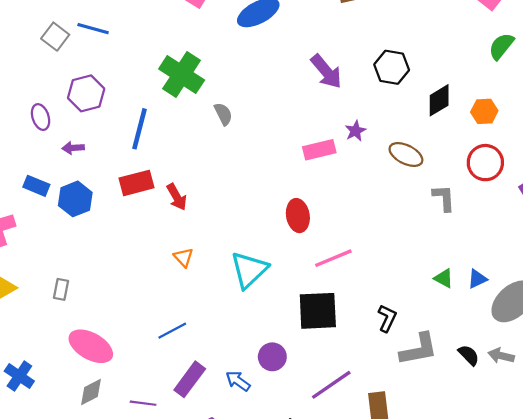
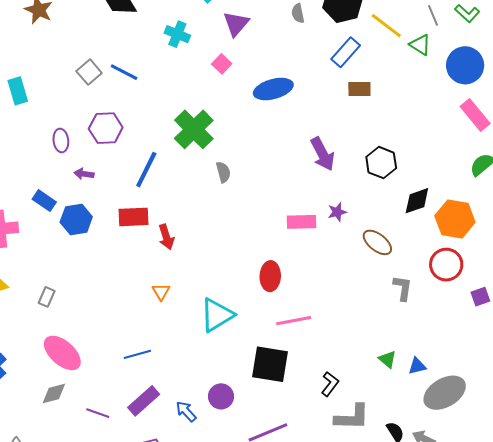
orange hexagon: (484, 111) -> (455, 219), size x1.6

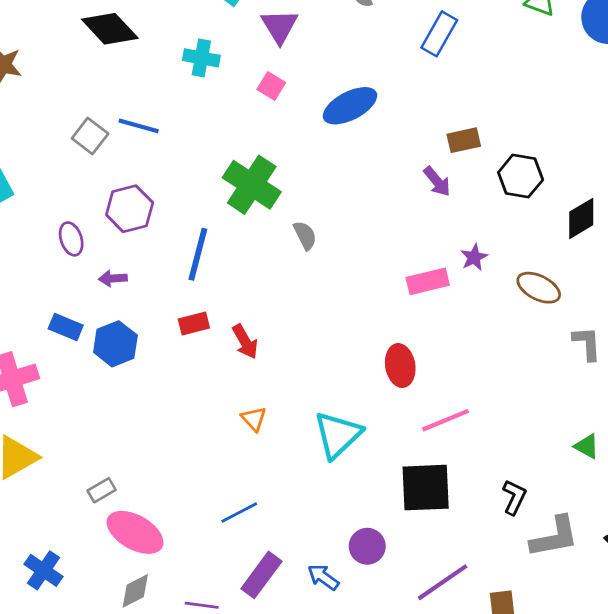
brown rectangle: (359, 89) -> (464, 140), moved
purple arrow: (323, 154) -> (437, 181), size x0.7
red rectangle: (133, 217) -> (194, 323), size x0.7
gray rectangle: (47, 297) -> (102, 490), moved, turned 48

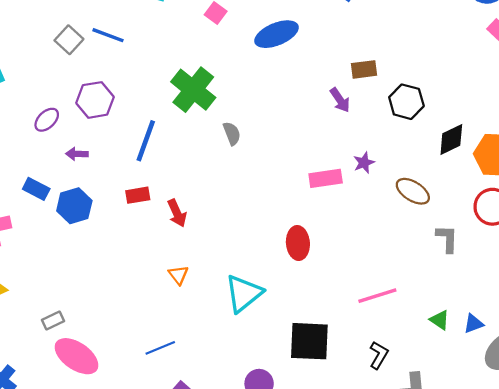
purple ellipse: (71, 239) -> (47, 120), turned 60
pink line: (446, 420) -> (377, 296), moved

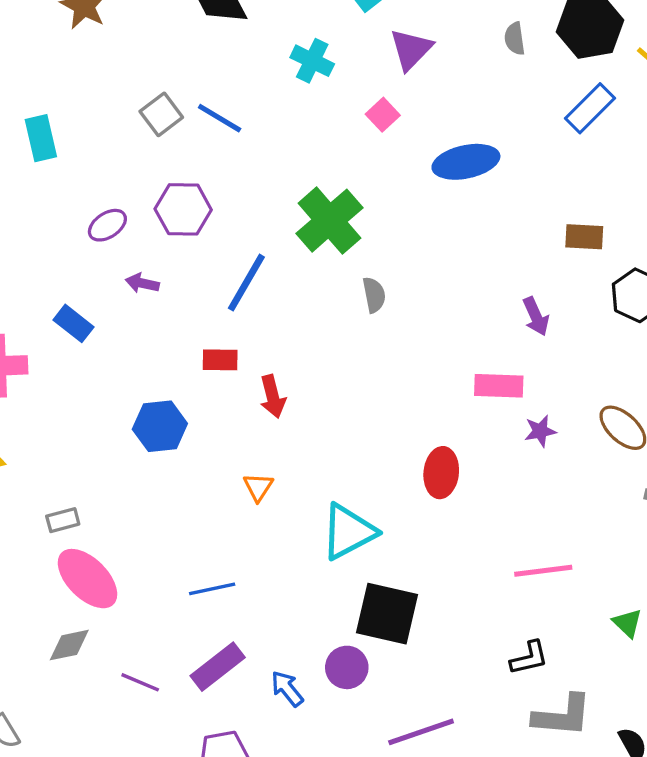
purple arrow: (340, 100) -> (536, 316), moved
purple star: (364, 163) -> (540, 431), moved
blue hexagon: (74, 206) -> (160, 426), moved
black square: (309, 341) -> (387, 614), moved
black L-shape: (379, 355) -> (529, 658), turned 36

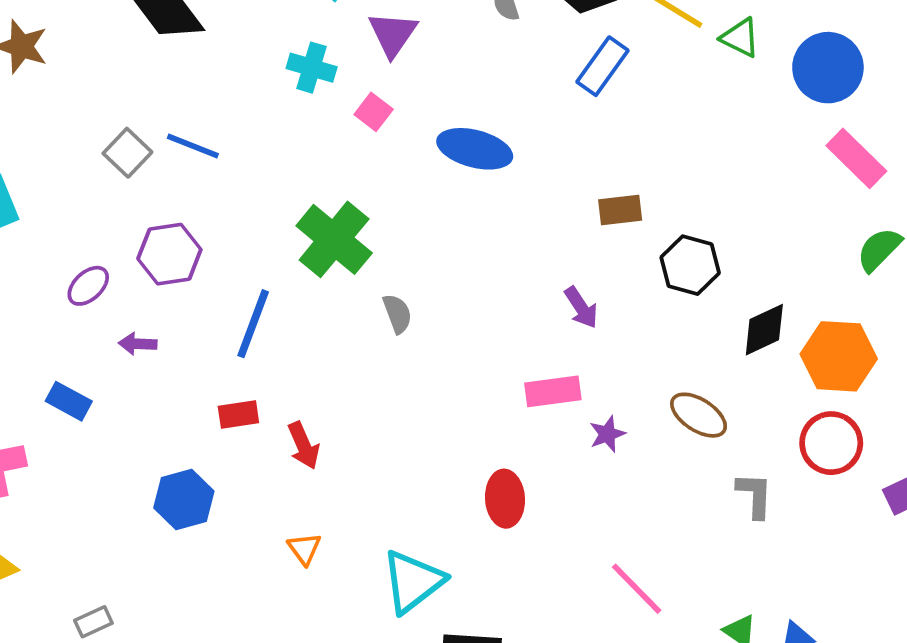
cyan cross: (312, 61) -> (312, 68), moved
blue ellipse: (466, 162) -> (475, 149), turned 36
pink line: (543, 571) -> (637, 589), turned 62

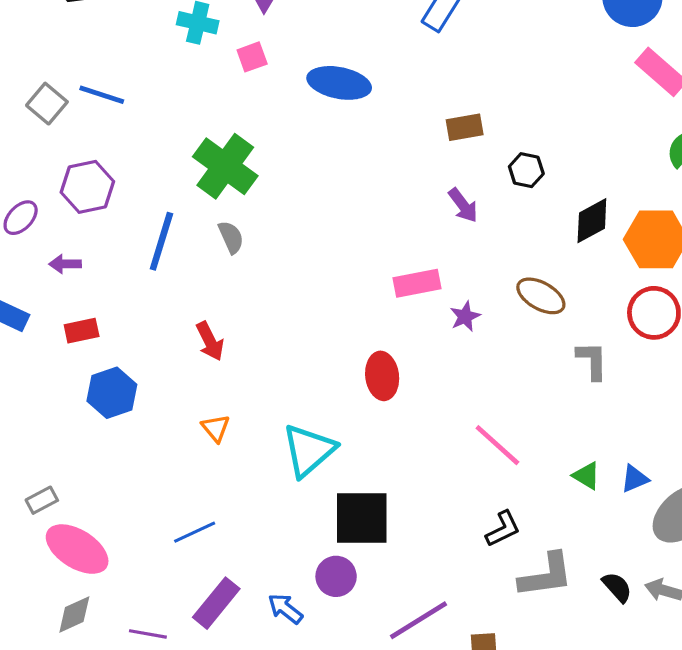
pink square: (374, 112) -> (252, 57), turned 36
black hexagon: (690, 265) -> (526, 170), size x0.7
purple arrow: (581, 307) -> (463, 205), moved
gray semicircle: (397, 314) -> (231, 237), moved
red rectangle: (238, 414) -> (82, 331), moved

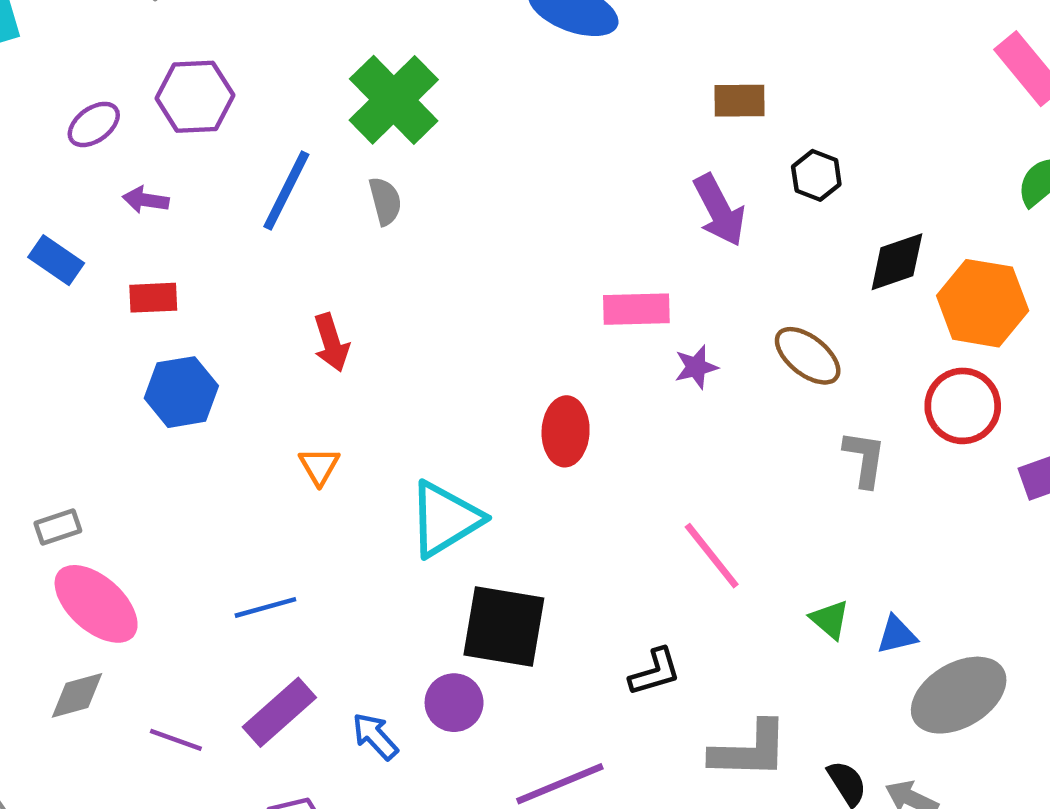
purple arrow: (463, 205) -> (719, 210), size x1.4
black L-shape: (503, 529) -> (655, 672), moved

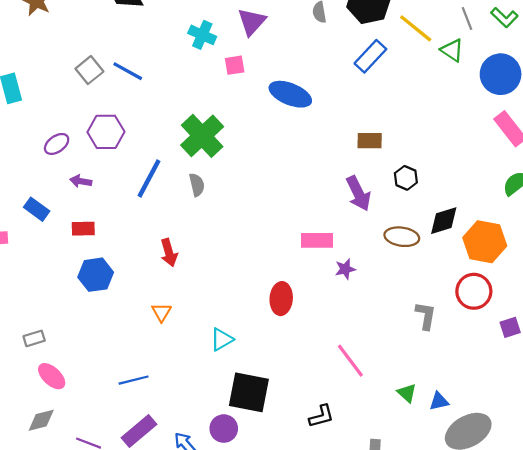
brown ellipse: (808, 356) -> (402, 237), moved, turned -32
cyan triangle: (445, 519) -> (222, 339), size x0.6
pink ellipse: (96, 604) -> (52, 376), size x0.7

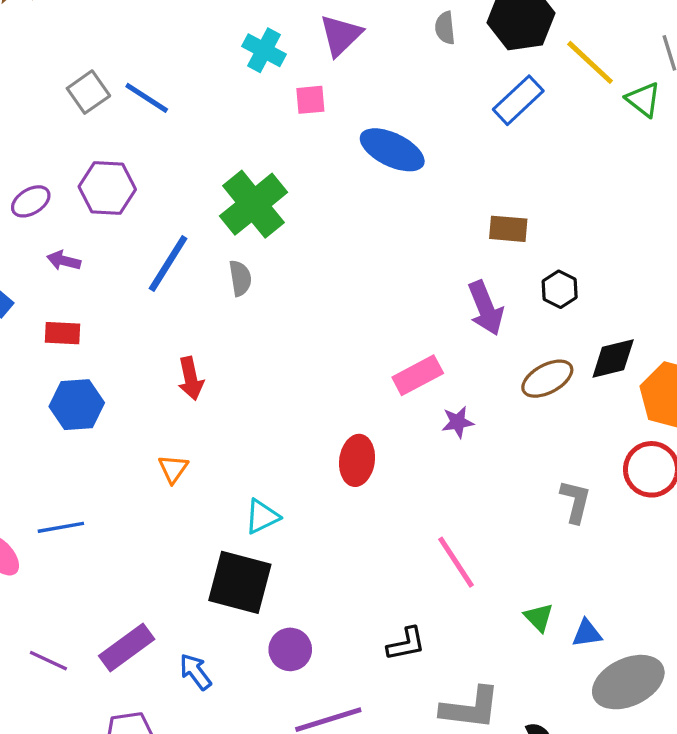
brown ellipse: (402, 237) -> (547, 379), turned -40
pink rectangle: (317, 240) -> (418, 375), turned -32
blue line: (134, 380) -> (61, 527), moved
black square: (249, 392) -> (240, 582), moved
purple circle: (224, 429) -> (290, 649), moved

